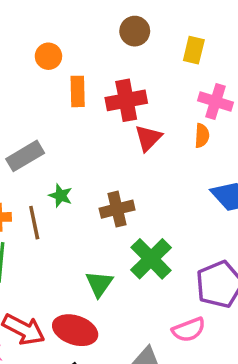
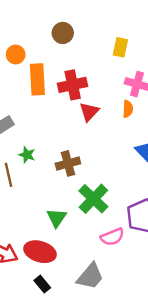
brown circle: (135, 31) -> (63, 33), moved
orange rectangle: (78, 91) -> (37, 79), size x1.4
pink semicircle: (189, 330) -> (112, 237), moved

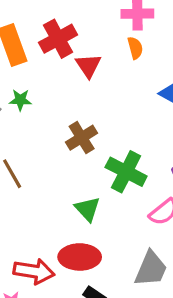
green star: (27, 155) -> (20, 100), moved

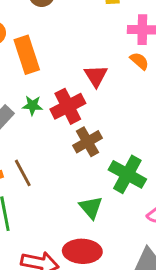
red cross: (58, 39) -> (68, 106), moved
orange semicircle: (135, 48) -> (139, 61), turned -36

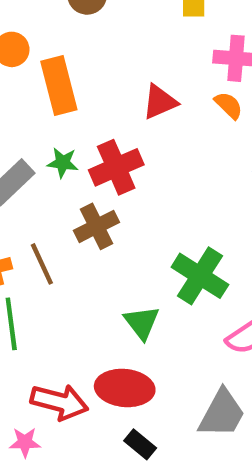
red triangle: (96, 76) -> (160, 102), moved, turned 35
brown cross: (87, 142) -> (96, 226), moved

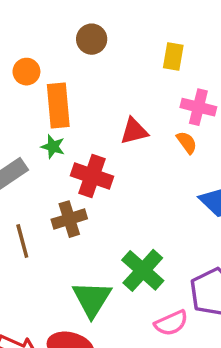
green star: (63, 163) -> (53, 147), moved
red cross: (116, 167) -> (92, 176), turned 33
green triangle: (142, 322) -> (92, 299), size x1.4

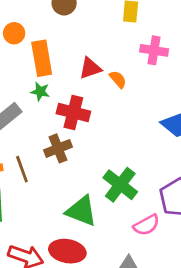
red triangle: (134, 131) -> (90, 68), moved
orange semicircle: (187, 142) -> (118, 79), moved
green triangle: (92, 299) -> (81, 211), turned -36

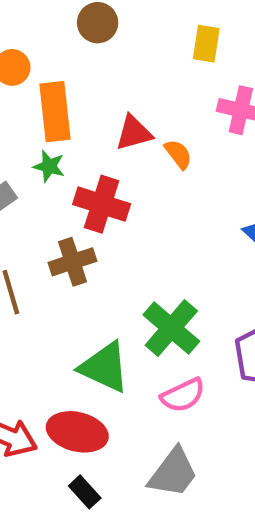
pink semicircle: (146, 225) -> (183, 395), moved

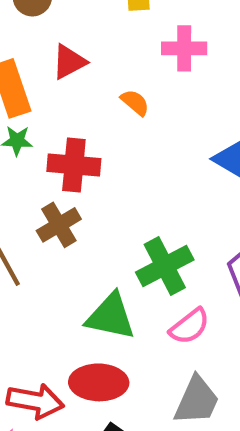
red triangle: (134, 133) -> (69, 62), moved
green cross: (171, 328) -> (165, 266), turned 34

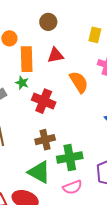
orange semicircle: (135, 102) -> (79, 82), size x1.6
brown cross: (59, 225) -> (45, 140), moved

